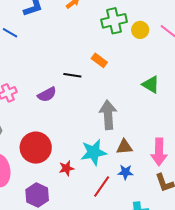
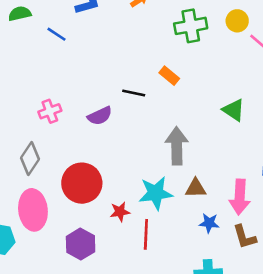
yellow circle: (140, 30) -> (237, 21), moved
blue star: (125, 172) -> (209, 223), moved
red line: (102, 186) -> (146, 234), moved, turned -35

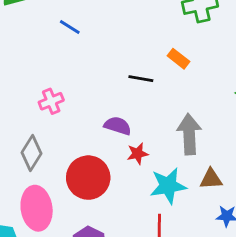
blue line: (57, 34) -> (70, 27), moved
purple semicircle: (100, 116) -> (118, 126), moved, turned -135
red star: (120, 212) -> (138, 154), moved

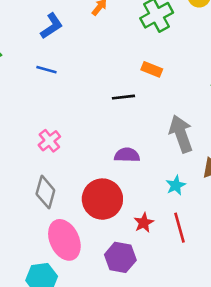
purple semicircle: (118, 126) -> (127, 155), moved
red star: (138, 154) -> (144, 223), moved
cyan star: (168, 186) -> (176, 185), size x0.6

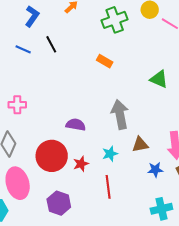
blue L-shape: (52, 26) -> (32, 16), turned -30
black line: (123, 97) -> (51, 44), moved, turned 60
pink cross: (49, 141) -> (17, 105), turned 30
red star: (144, 223) -> (81, 164), moved

